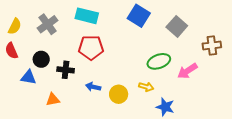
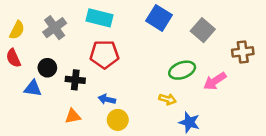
yellow circle: (119, 94) -> (118, 120), moved
orange triangle: (53, 100) -> (73, 116), moved

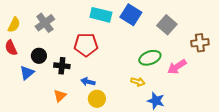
cyan rectangle: (100, 18) -> (101, 15), moved
blue triangle: (33, 88) -> (27, 73), turned -49
orange triangle: (73, 116) -> (60, 96), turned -32

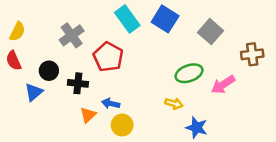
cyan rectangle: (101, 15) -> (127, 19), turned 40
gray cross: (45, 23) -> (72, 35), moved
red pentagon: (86, 45) -> (108, 57), turned 30
orange triangle: (60, 96) -> (88, 115), moved

